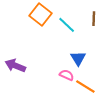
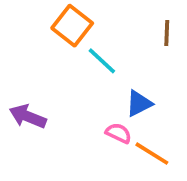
cyan line: (67, 25) -> (102, 61), moved
blue triangle: (78, 58) -> (139, 103), turned 35

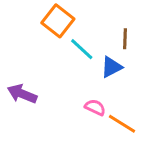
brown line: (167, 33) -> (125, 39), moved
blue triangle: (139, 103) -> (112, 67), moved

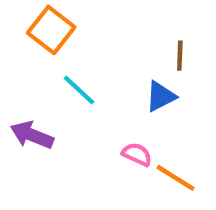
orange square: (58, 21) -> (51, 30), moved
cyan line: (82, 49) -> (79, 90), moved

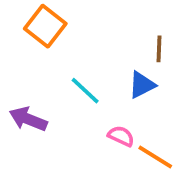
cyan line: (79, 90) -> (85, 91), moved

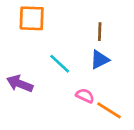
orange square: (45, 26) -> (32, 18), turned -36
brown line: (159, 49) -> (100, 32), moved

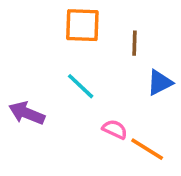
orange square: (32, 18) -> (82, 25), moved
blue triangle: (100, 60) -> (160, 83), moved

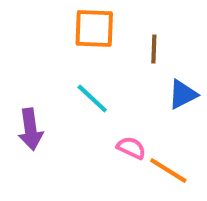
purple arrow: (27, 113) -> (30, 129), turned -120

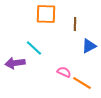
cyan line: (92, 98) -> (34, 48), moved
purple arrow: (30, 129) -> (15, 63), turned 90

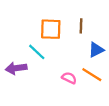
orange square: (46, 14) -> (51, 29), moved
orange line: (82, 83) -> (92, 75), moved

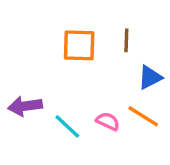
cyan line: (37, 52) -> (67, 126), moved

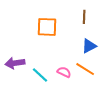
brown line: (126, 40) -> (84, 17), moved

